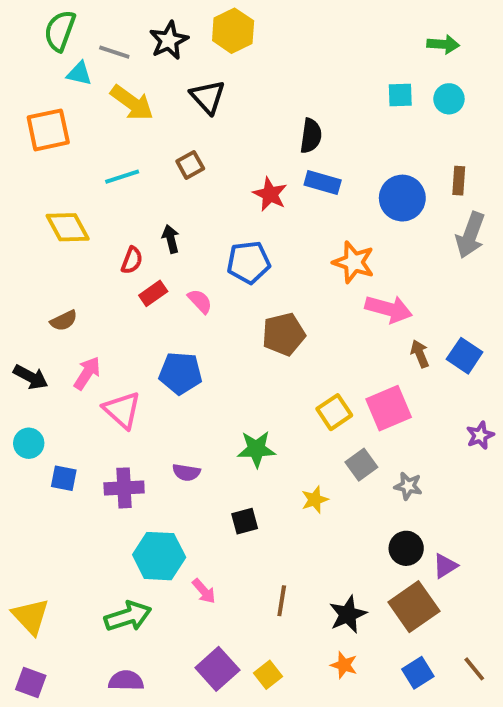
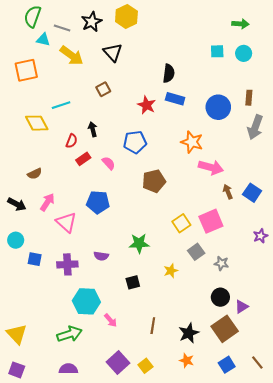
cyan line: (122, 177) -> (61, 105), moved

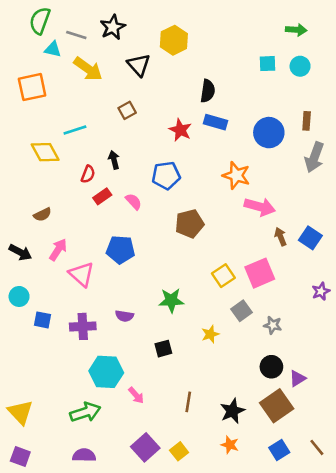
yellow hexagon: (126, 16) -> (174, 40), moved

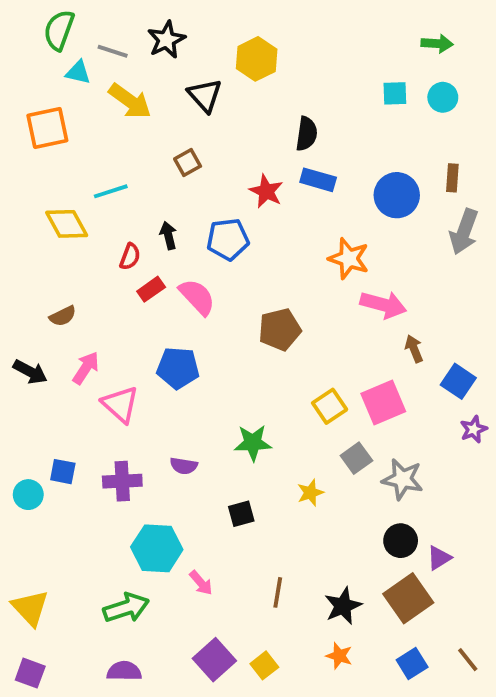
blue pentagon: (166, 175) -> (228, 239), moved
pink semicircle: (134, 202) -> (197, 297), size x1.5
blue square: (310, 238) -> (458, 381), moved
cyan circle: (19, 296) -> (28, 495), moved
gray star: (273, 325) -> (403, 479), size x1.5

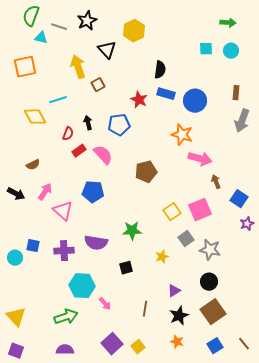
yellow arrow: (130, 101) -> (78, 67), moved, turned -145
blue circle: (397, 195) -> (195, 101), moved
purple semicircle: (184, 466) -> (96, 243), size x1.6
purple triangle: (439, 558) -> (174, 291), moved

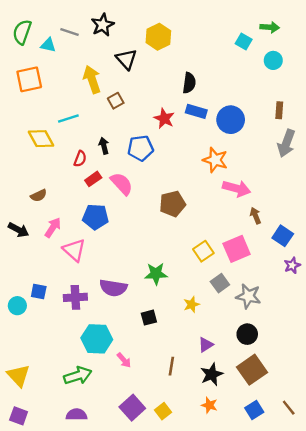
green semicircle: (31, 16) -> (22, 32), moved
cyan square: (206, 49) -> (244, 41), moved, turned 32
blue pentagon: (93, 192) -> (96, 217), moved

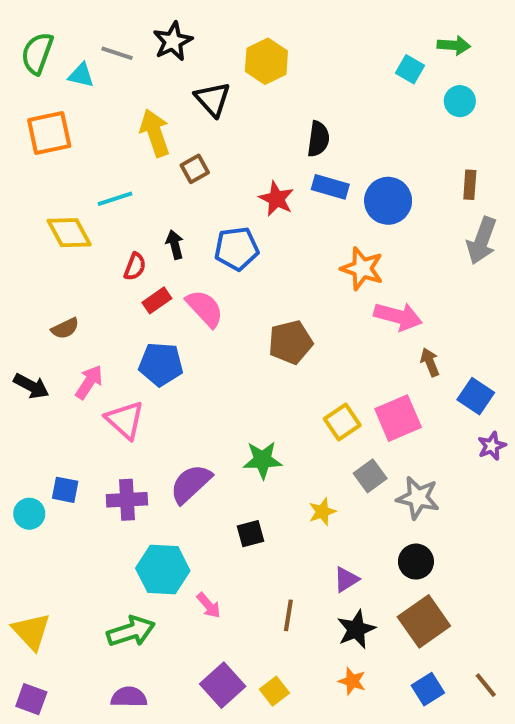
purple semicircle: (113, 288) -> (191, 484), turned 128

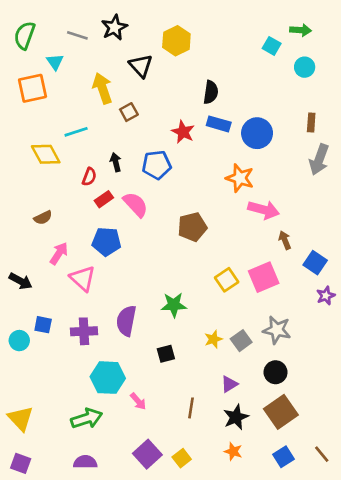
cyan triangle: (81, 75) -> (55, 62), moved, turned 42
black arrow: (31, 386) -> (21, 281), moved
gray square: (370, 476) -> (241, 341), moved
purple semicircle: (191, 484) -> (126, 321), turned -36

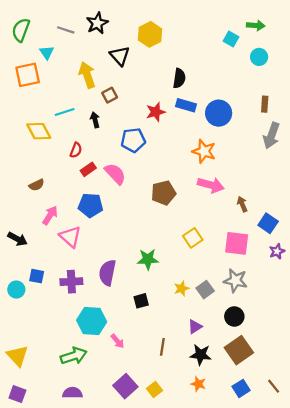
red star: (183, 132) -> (156, 112), turned 30
black arrow: (116, 162) -> (95, 120), moved
pink arrow: (264, 210) -> (211, 185), moved
pink square: (264, 277) -> (237, 243), moved, turned 30
black star: (236, 417) -> (201, 355), turned 30

